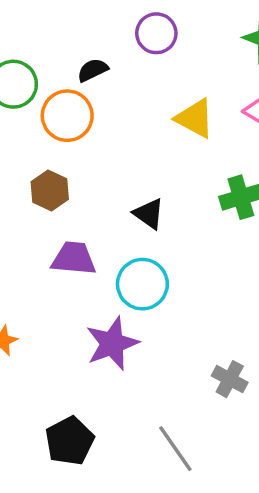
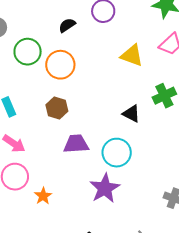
black semicircle: (93, 70) -> (67, 25), moved
black triangle: (149, 214) -> (131, 114), moved

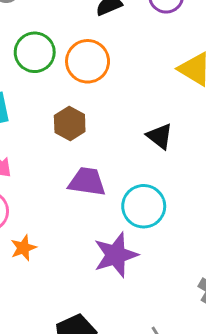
green circle: (28, 52) -> (35, 52), moved
black triangle: (131, 114) -> (160, 136), moved

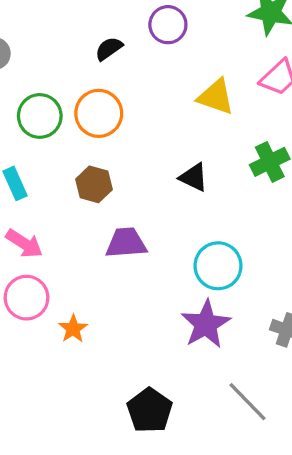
cyan circle: (144, 206) -> (218, 266), moved
purple star: (116, 255) -> (206, 324), moved

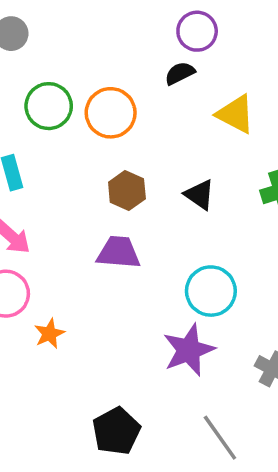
black semicircle: (109, 49) -> (180, 73), moved
brown hexagon: (94, 184) -> (127, 191), moved

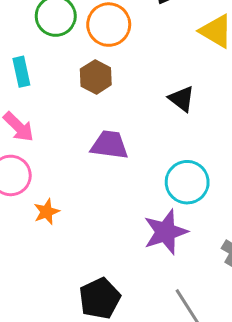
brown hexagon: (127, 191) -> (96, 77), moved

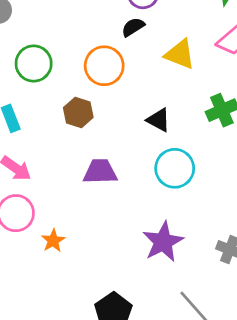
orange circle: (109, 25) -> (104, 66), moved
cyan circle: (187, 182) -> (175, 168), moved

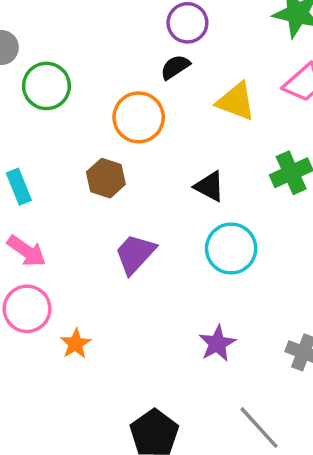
green circle: (34, 64) -> (46, 86), moved
purple trapezoid: (100, 172) -> (135, 254), turned -45
purple star: (163, 242) -> (217, 343), size x0.7

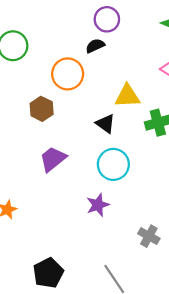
yellow triangle: (236, 101) -> (127, 96), moved, turned -32
purple star: (217, 343) -> (98, 205), moved

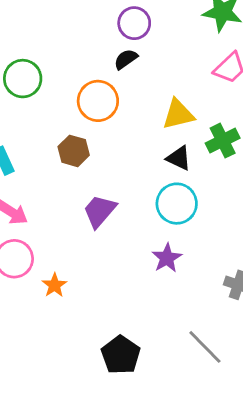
black triangle: (106, 124) -> (179, 158), moved

